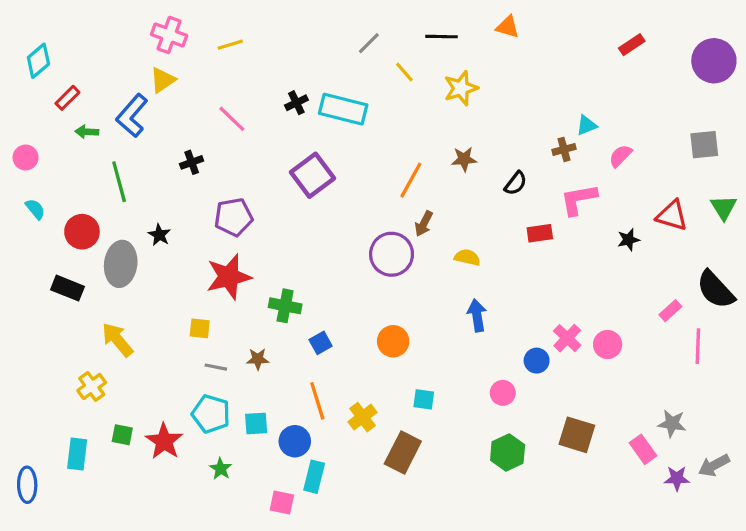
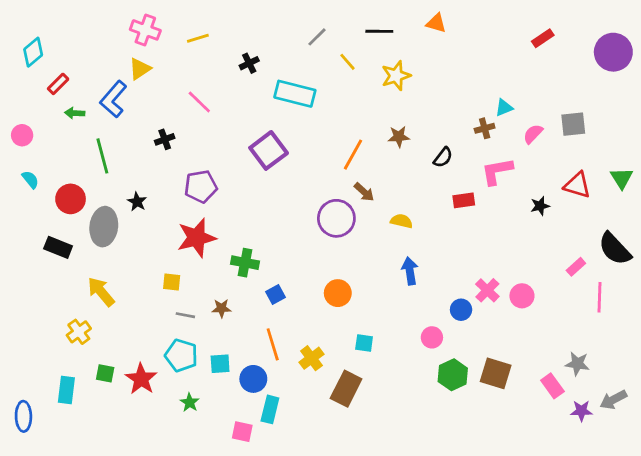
black cross: (296, 103) -> (249, 63), moved
gray square: (704, 145) -> (573, 124), moved
brown arrow: (424, 224) -> (364, 192), turned -75
green hexagon: (508, 453) -> (453, 375), moved

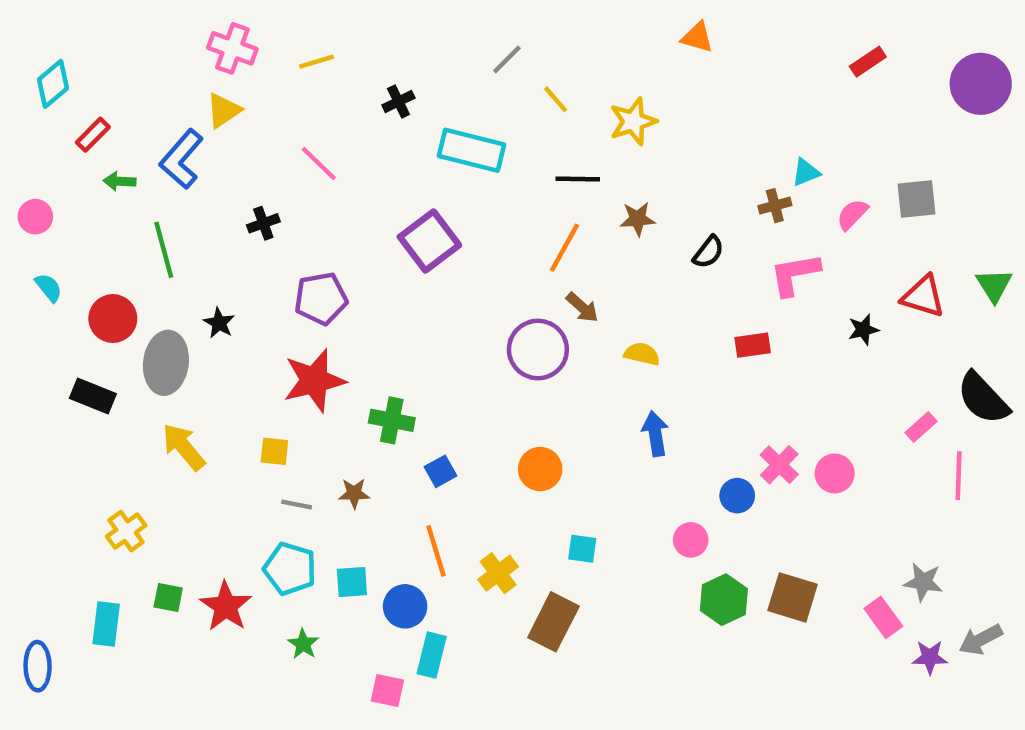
black line: (379, 31) -> (578, 179), moved
red rectangle: (464, 200) -> (753, 345), moved
yellow arrow: (101, 292) -> (184, 447), moved

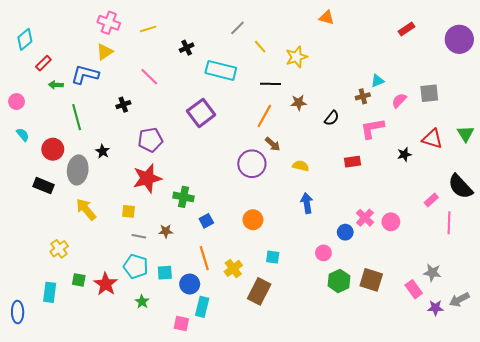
blue L-shape: (181, 159) -> (85, 75), turned 64

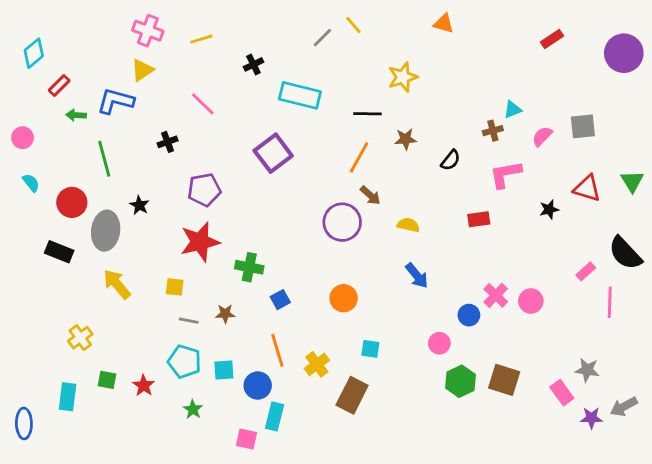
yellow line: (260, 47) -> (353, 25), moved
blue arrow: (307, 203) -> (417, 276), turned 150
red star: (106, 284) -> (144, 385), size x0.7

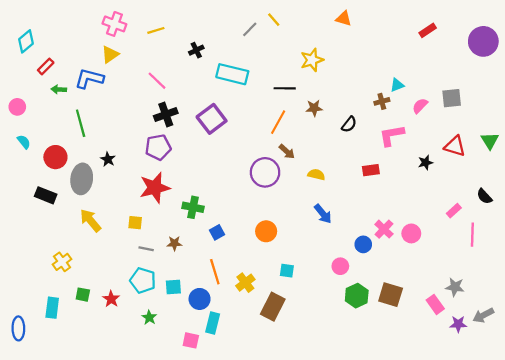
black cross: (168, 142) -> (166, 115), moved, size x1.5
black semicircle: (625, 253) -> (484, 196), size x0.6

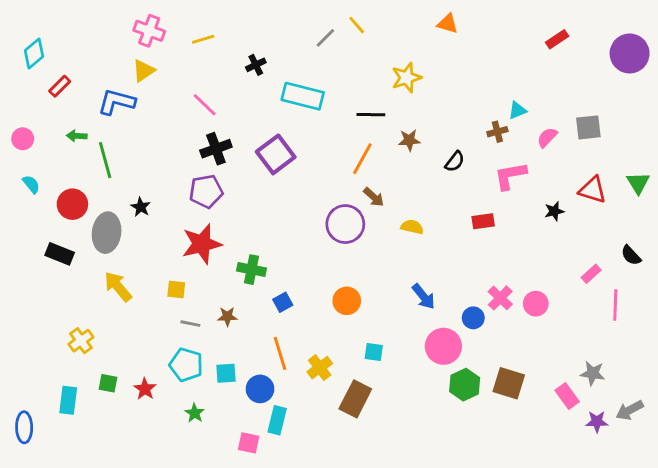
green arrow: (59, 89) -> (77, 136), moved
blue arrow: (323, 214) -> (423, 297), moved
pink circle: (340, 266) -> (443, 346), size x1.6

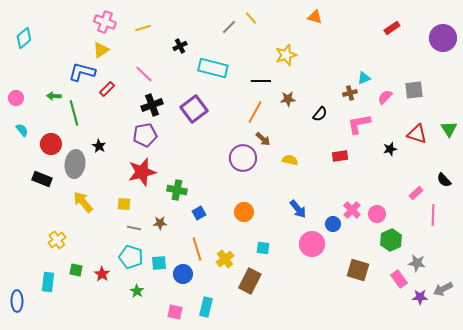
red rectangle: (60, 86) -> (107, 89), moved
green hexagon: (465, 385) -> (391, 240), moved
cyan rectangle: (277, 420) -> (206, 307), moved

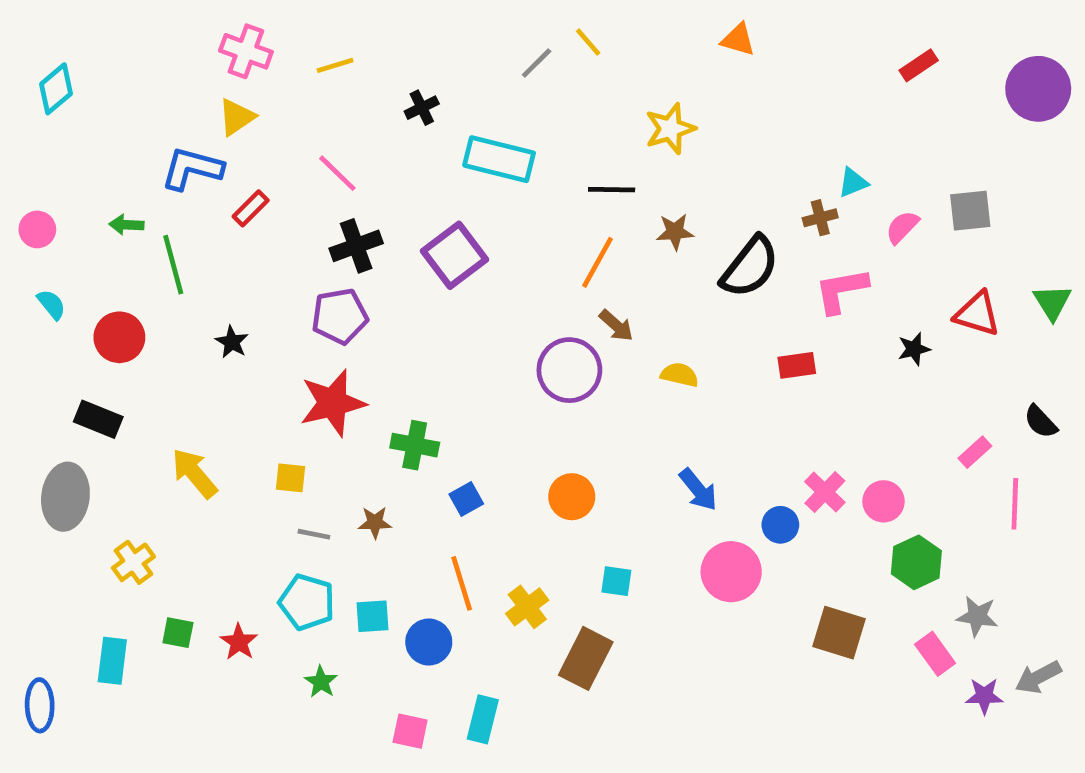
black semicircle: (320, 114) -> (750, 267), size x1.8
gray ellipse: (75, 164) -> (65, 497), moved

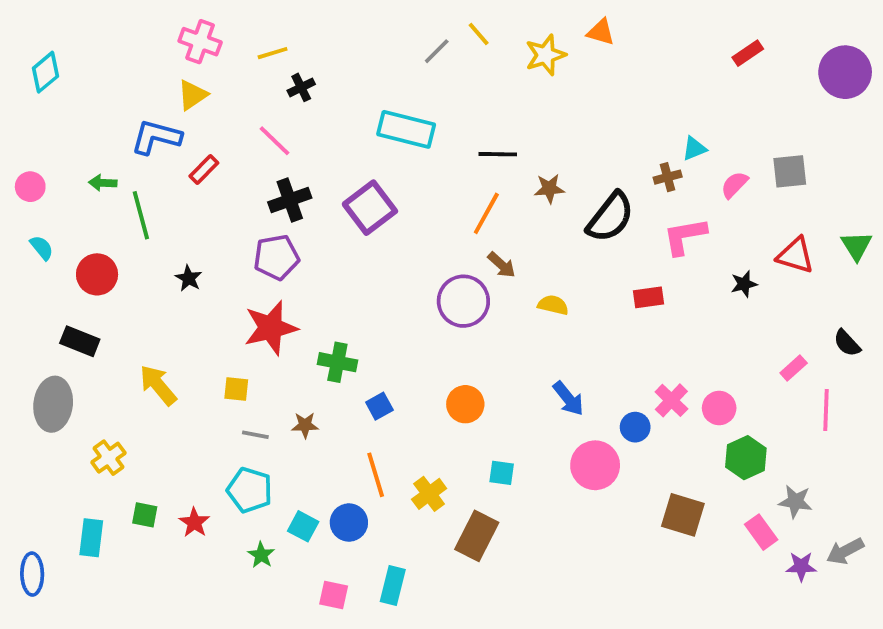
black cross: (422, 108) -> (301, 87), moved
yellow star: (670, 129) -> (545, 55), moved
cyan square: (373, 616) -> (303, 526), moved, turned 32

